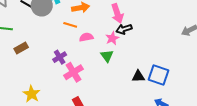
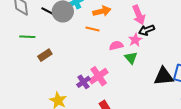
pink semicircle: (86, 37) -> (116, 46), moved
purple cross: (60, 57) -> (83, 82), moved
black triangle: (138, 76) -> (164, 76), size x1.5

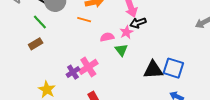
green line: (27, 37) -> (40, 22), moved, turned 42

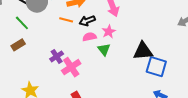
black arrow: (138, 23) -> (87, 21), moved
black triangle: (153, 70) -> (143, 51), moved
purple cross: (73, 72) -> (57, 56), moved

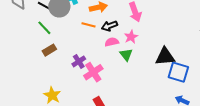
brown rectangle: (18, 45) -> (49, 50), moved

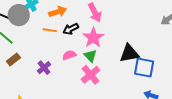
pink star: (131, 37) -> (93, 38), size x1.5
pink semicircle: (112, 42) -> (69, 55), moved
pink cross: (93, 72) -> (91, 75), moved

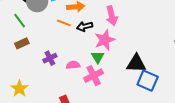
pink semicircle: (69, 55) -> (73, 65), moved

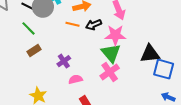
pink star: (105, 40) -> (115, 35), turned 30
green triangle: (98, 57) -> (111, 53), size x1.5
pink semicircle: (73, 65) -> (75, 79), moved

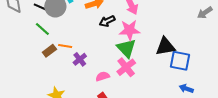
orange line: (73, 24) -> (65, 46), moved
pink semicircle: (75, 79) -> (103, 76), moved

